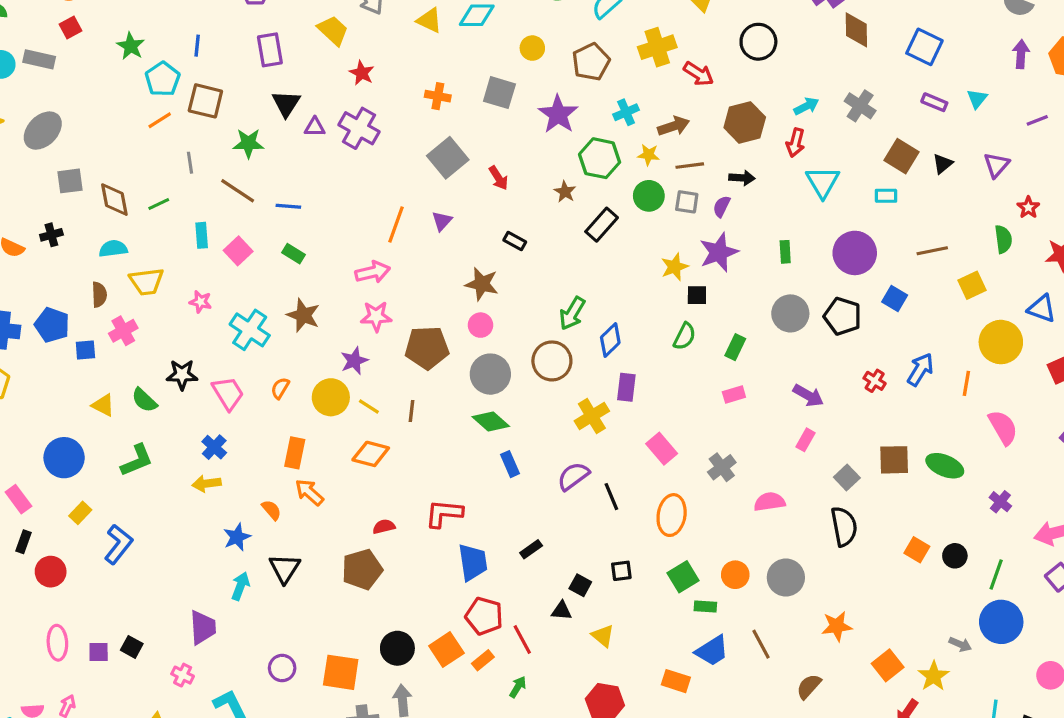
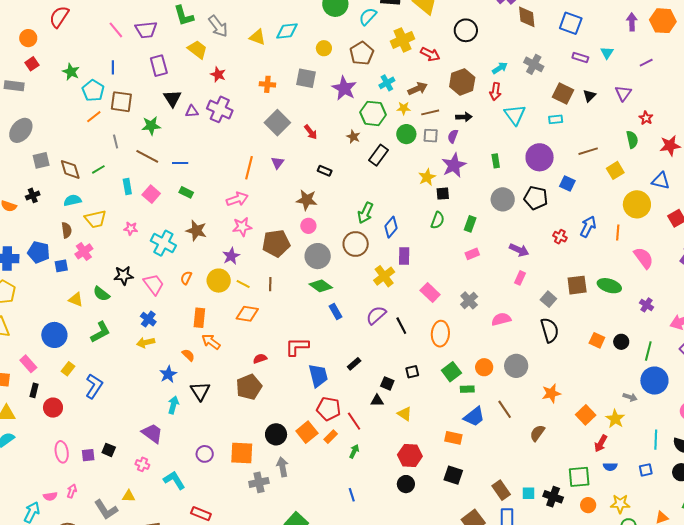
purple trapezoid: (203, 627) -> (152, 433), turned -45

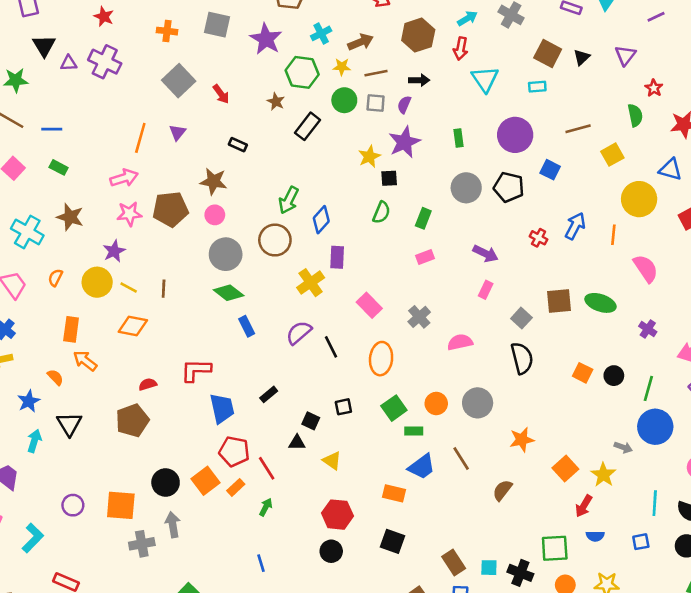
brown pentagon: (276, 243) -> (170, 209), moved
cyan L-shape: (174, 480) -> (33, 538), turned 75

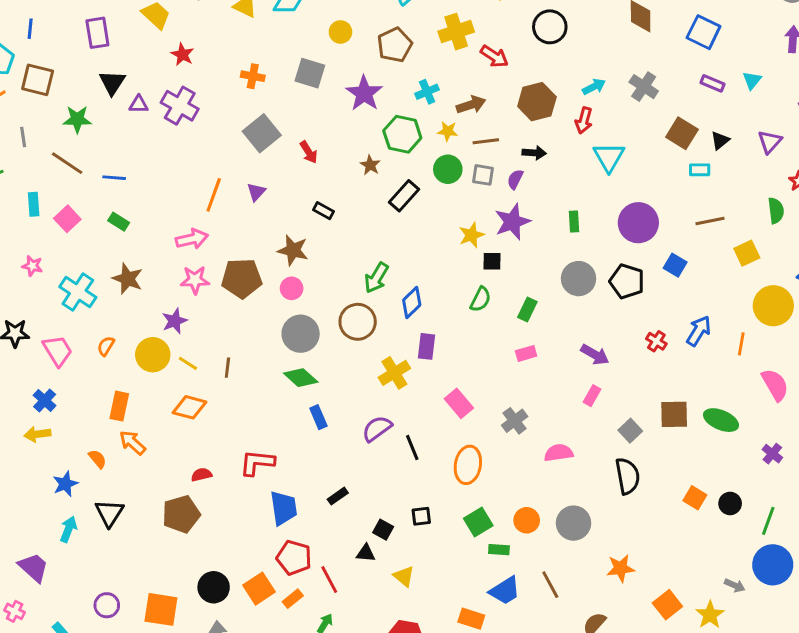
cyan rectangle: (537, 87) -> (700, 170), moved

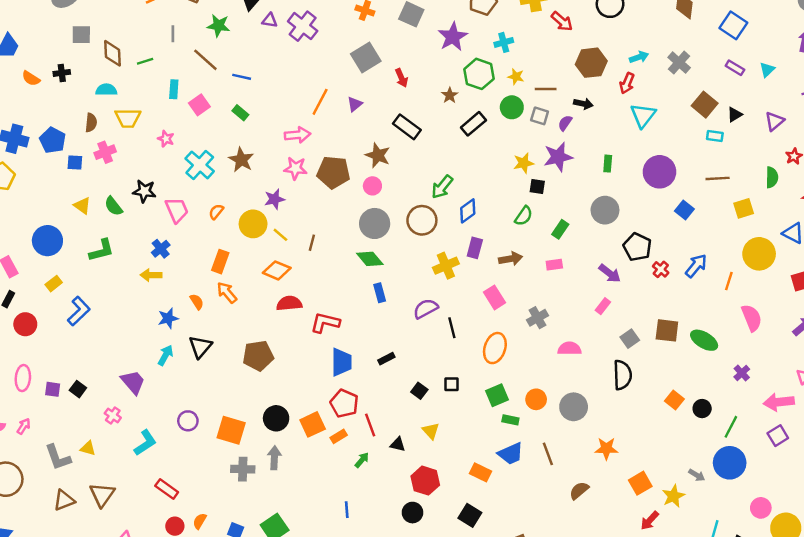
brown arrow: (471, 105) -> (511, 259), moved
black rectangle: (324, 211) -> (407, 127), size x1.6
black pentagon: (627, 281) -> (637, 247), moved
red semicircle: (201, 475) -> (289, 303), moved, size x1.5
black triangle: (366, 553) -> (398, 444), moved

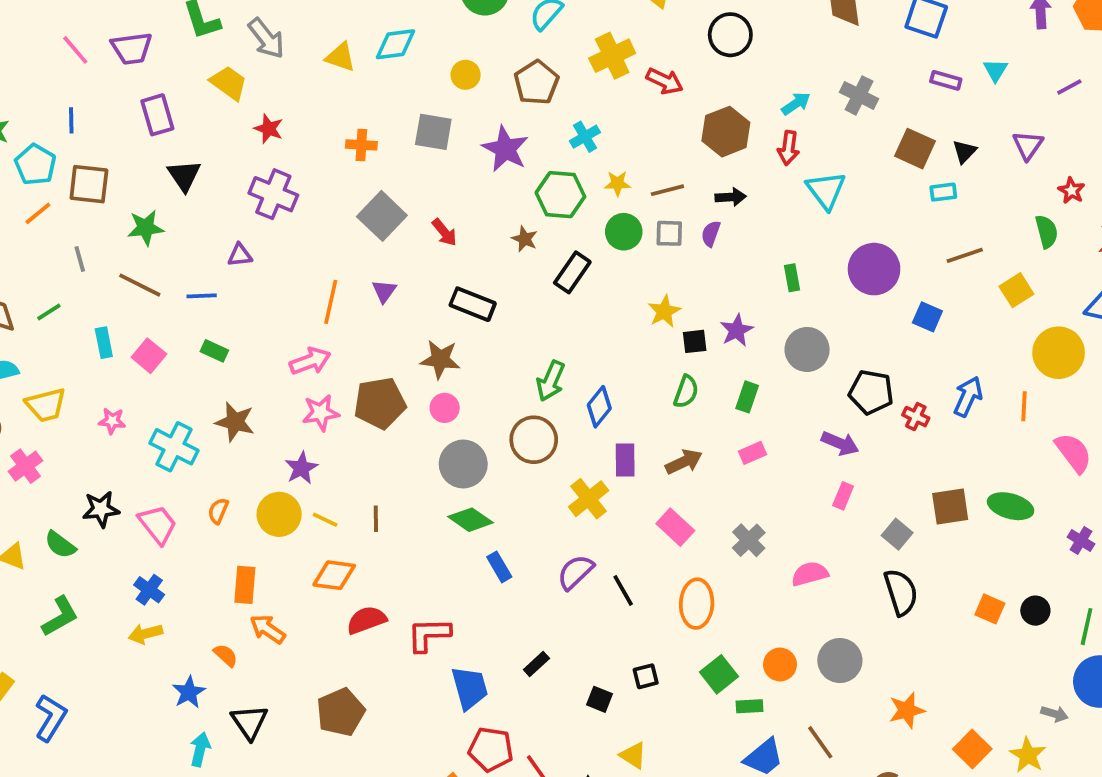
purple triangle: (270, 20) -> (240, 255), moved
purple star: (558, 157) -> (737, 330), moved, size x0.7

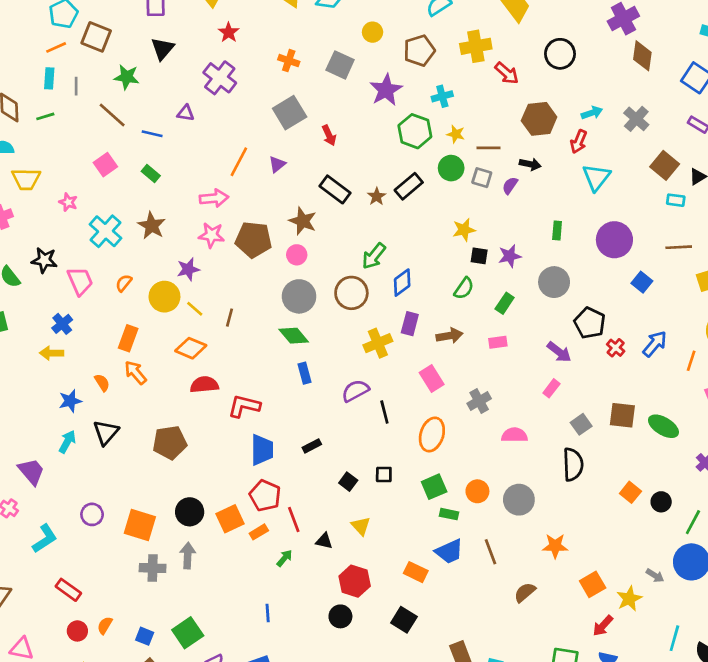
brown star: (525, 239) -> (377, 196), moved
cyan rectangle: (104, 343) -> (49, 78), moved

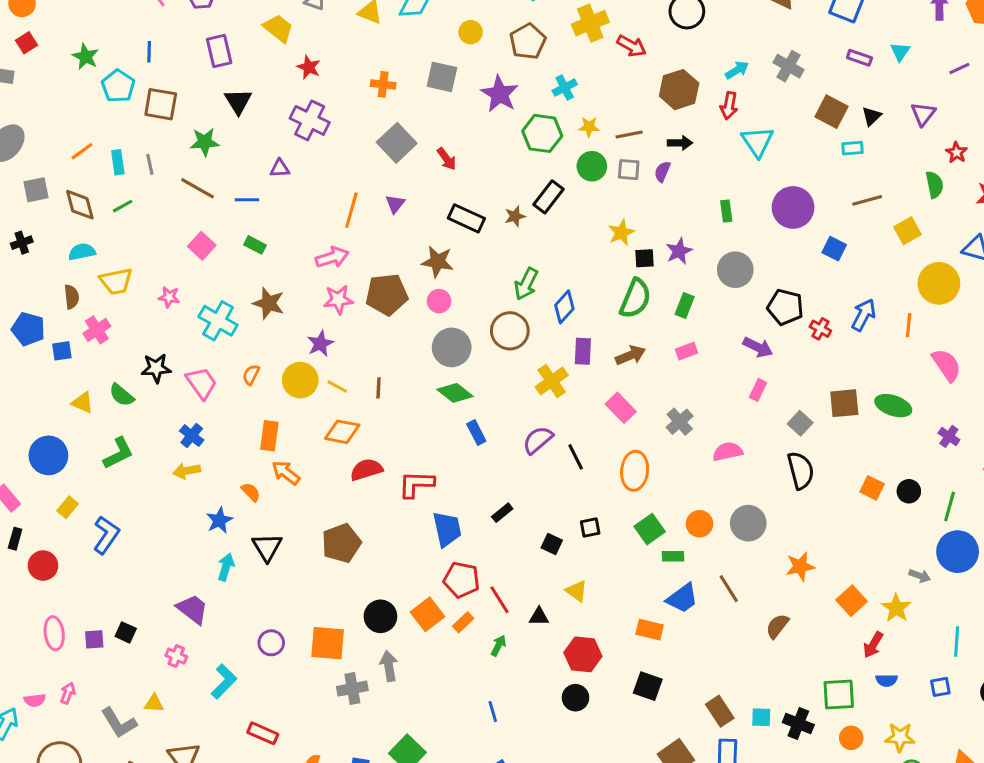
orange line: (56, 47) -> (82, 151), moved
brown star: (377, 196) -> (515, 216), turned 30
green semicircle: (464, 288) -> (635, 299), size x1.5

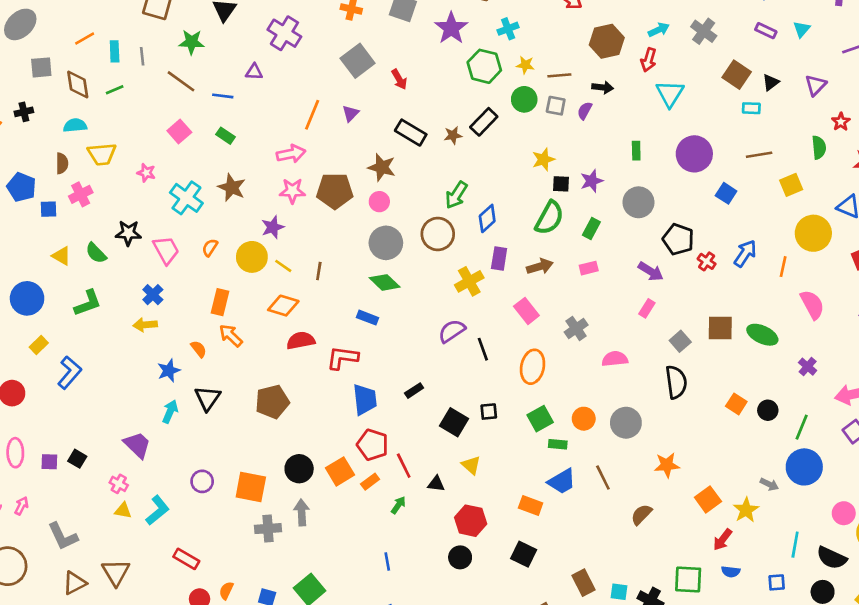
blue rectangle: (476, 432) -> (368, 318), moved, turned -48
black square: (552, 544) -> (454, 422), size x1.5
yellow triangle: (154, 703) -> (123, 510), moved

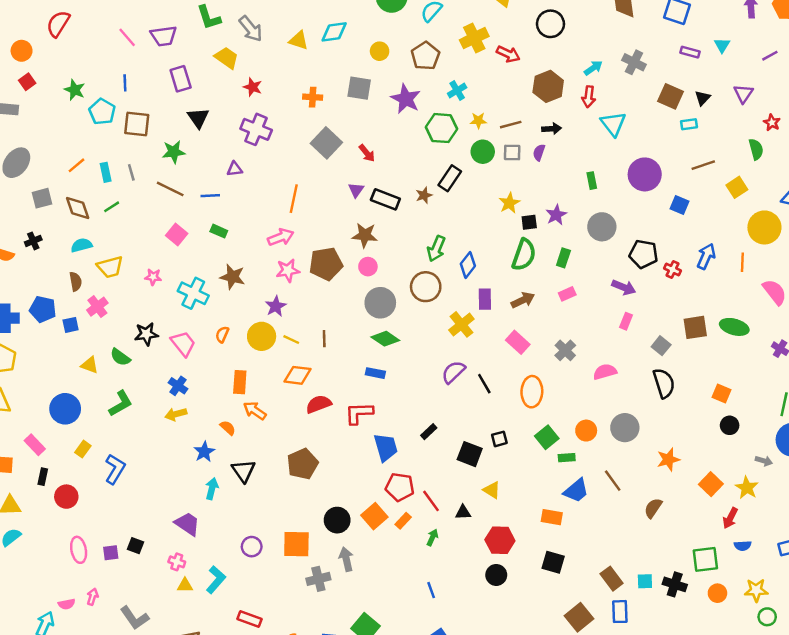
purple triangle: (351, 113) -> (356, 190), moved
black circle: (768, 410) -> (730, 425), moved

